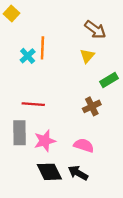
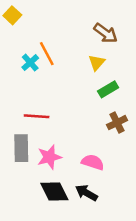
orange line: (42, 48) -> (47, 54), turned -30
green rectangle: (109, 80) -> (108, 89), moved
brown cross: (92, 106) -> (117, 123), moved

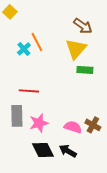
yellow triangle: (97, 63) -> (76, 49), size x1.6
green rectangle: (108, 89) -> (85, 70), turned 35
brown cross: (117, 123) -> (93, 125), moved, turned -35

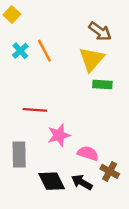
cyan cross: (24, 49) -> (20, 51), moved
gray rectangle: (17, 116) -> (19, 155), moved
pink star: (39, 123) -> (59, 135), moved
brown cross: (93, 125) -> (110, 171), moved

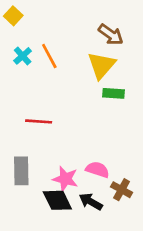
pink star: (59, 135) -> (65, 179), moved, turned 30

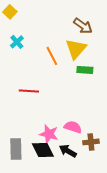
orange line: (49, 56) -> (52, 56), moved
gray rectangle: (21, 171) -> (16, 149), moved
brown cross: (122, 190) -> (91, 142), turned -35

